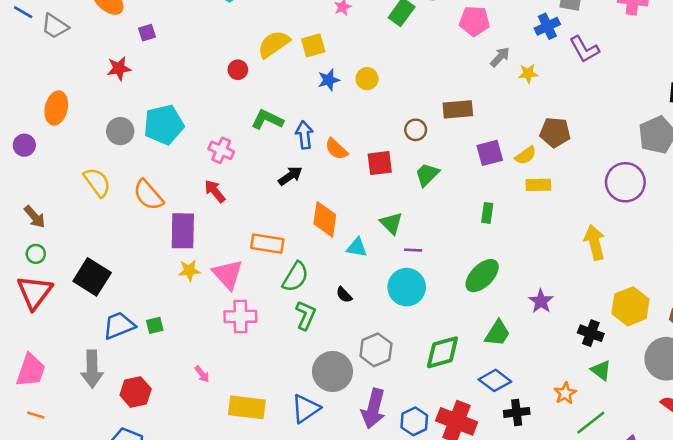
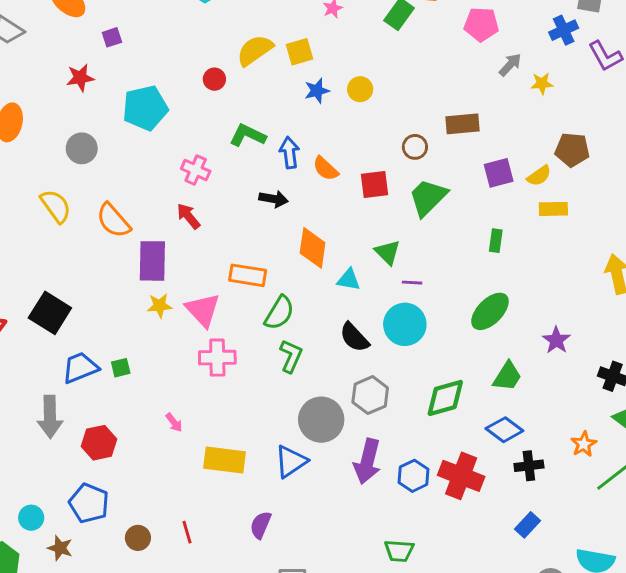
cyan pentagon: (164, 125) -> (145, 108), moved
green trapezoid: (427, 175) -> (428, 197), size x1.4
black arrow: (290, 176) -> (274, 199), turned 45
black semicircle: (344, 295) -> (354, 337), moved, size x1.6

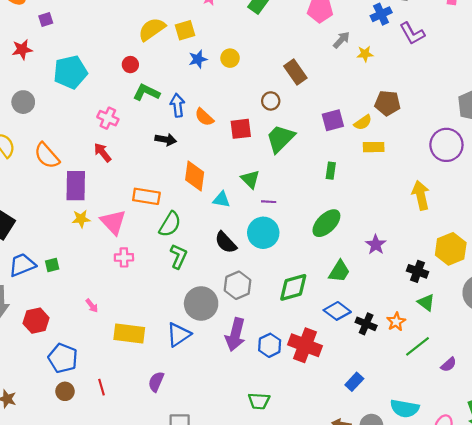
red circle: (214, 79) -> (130, 65), moved
brown rectangle: (463, 124) -> (295, 72), moved, turned 60
pink cross: (217, 358) -> (124, 257), size x0.7
black cross: (529, 466) -> (366, 324), moved, turned 30
blue pentagon: (89, 503) -> (63, 358), moved

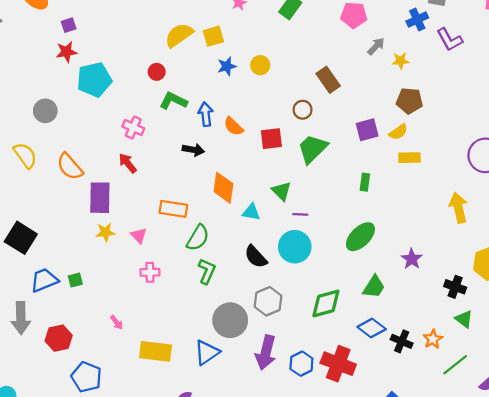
red star: (22, 50) -> (66, 52), moved
brown pentagon: (388, 103) -> (409, 101), moved
pink triangle: (113, 222) -> (139, 236), size x0.6

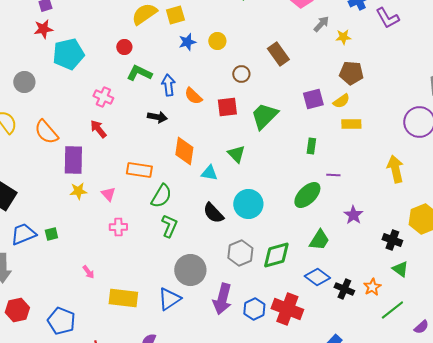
brown circle: (303, 110) -> (241, 74), moved
purple line: (300, 214) -> (333, 175), moved
gray hexagon: (268, 301) -> (240, 253), moved
red hexagon: (59, 338) -> (17, 310), moved

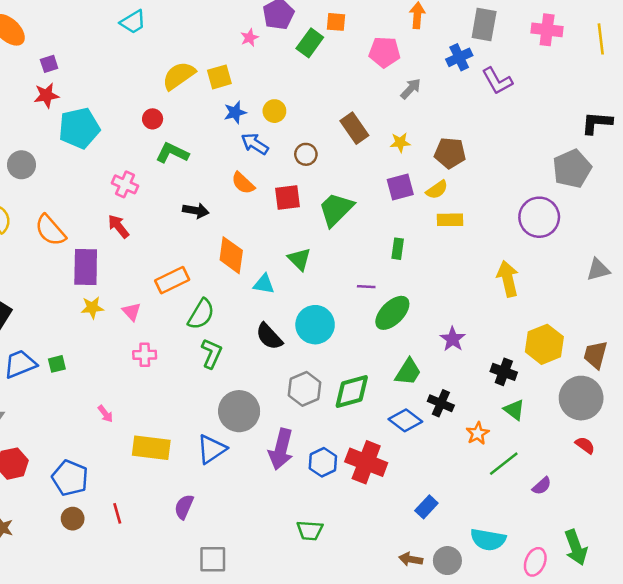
yellow star: (343, 37) -> (400, 142), moved
blue arrow: (168, 85) -> (255, 144), moved, turned -50
orange rectangle: (139, 170) -> (172, 280), turned -35
purple line: (333, 175) -> (366, 287), moved
black cross: (344, 289) -> (441, 403), moved

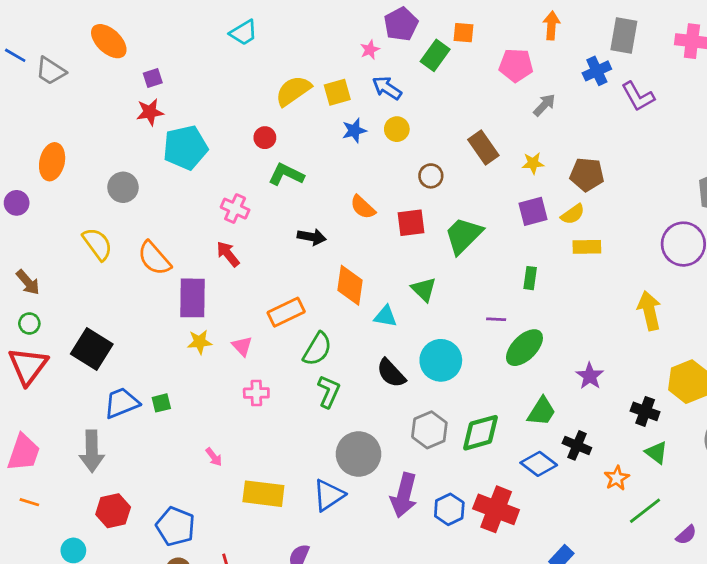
blue arrow: (255, 144) -> (387, 88), moved

